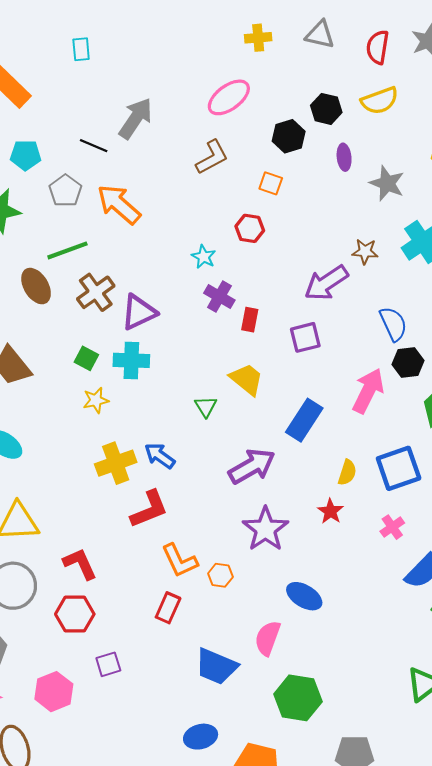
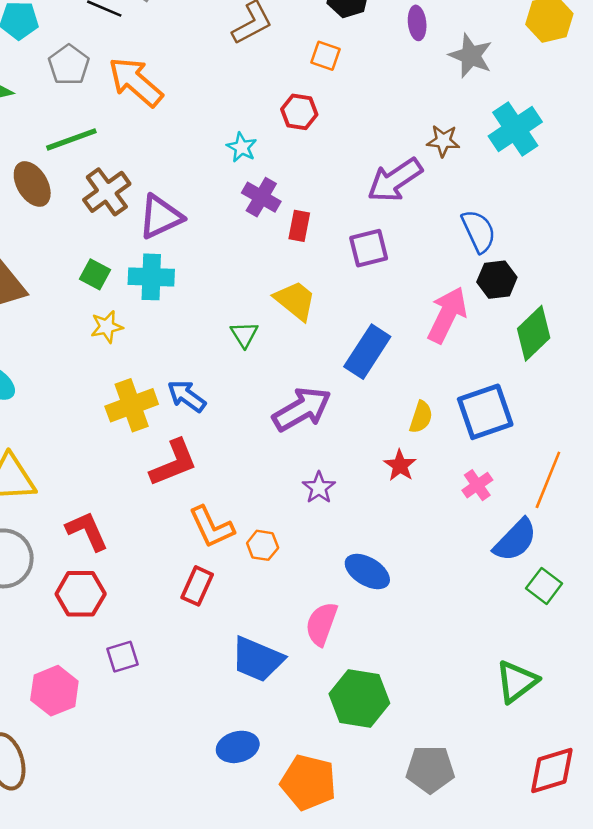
purple star: (265, 529) -> (319, 488), size x0.6

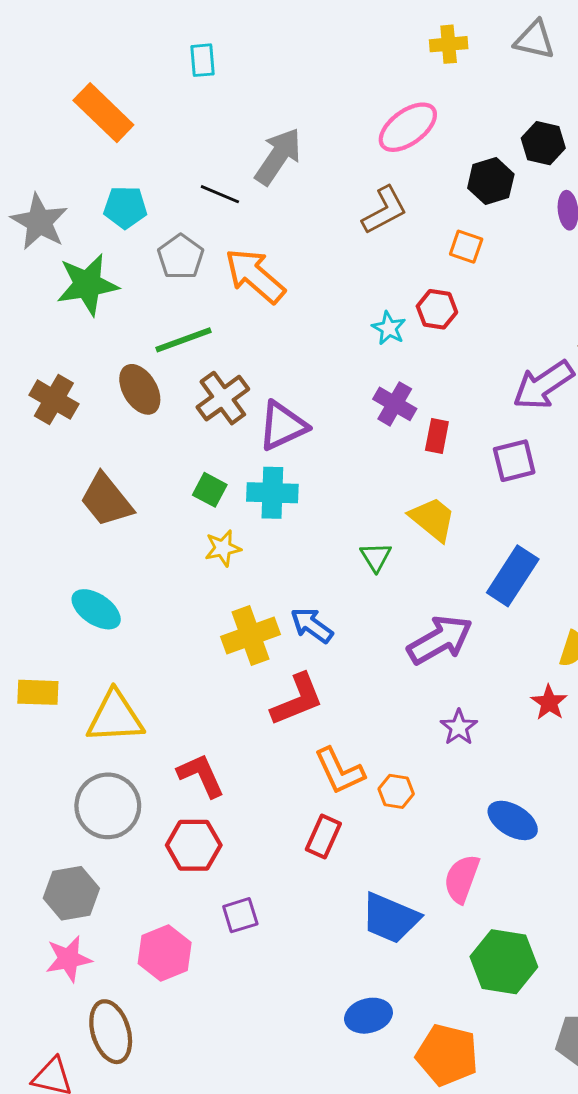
cyan star: (242, 147) -> (389, 328), moved

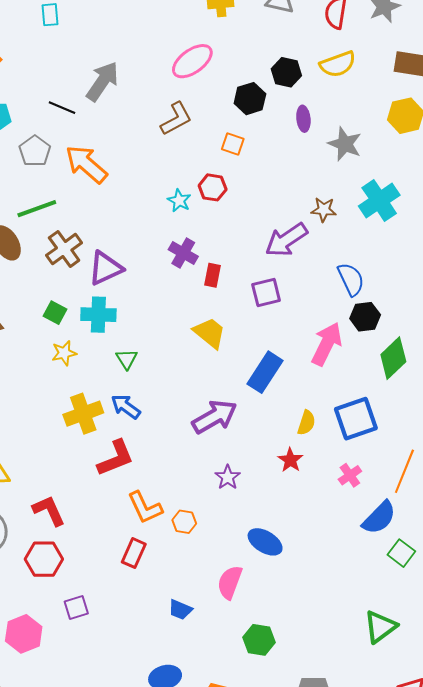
green triangle: (376, 557) -> (127, 359), moved
blue trapezoid: (390, 918) -> (180, 610), size x0.6
green hexagon: (504, 962) -> (259, 640), size x0.7

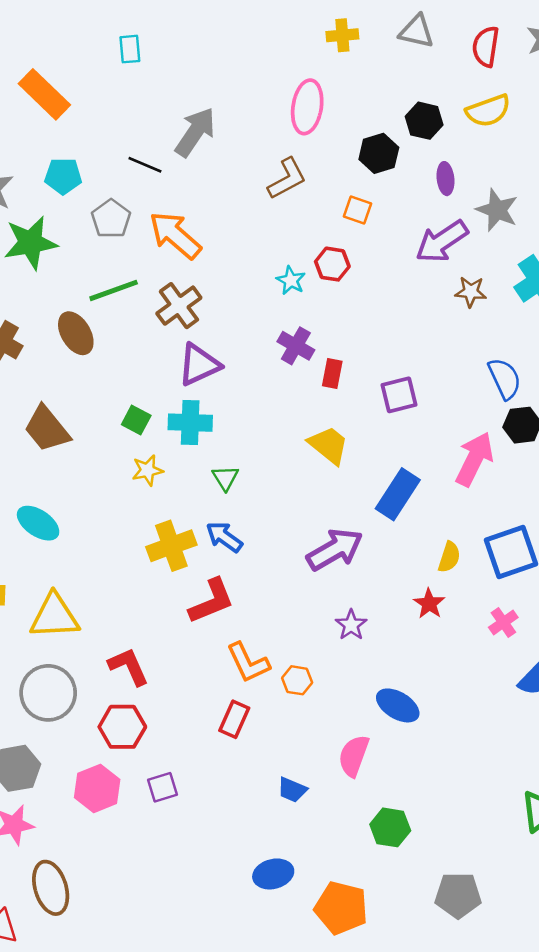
pink ellipse: (192, 61) -> (307, 107), turned -45
purple arrow: (286, 240) -> (442, 241), moved
brown cross: (64, 249) -> (179, 306), moved
pink hexagon: (24, 634) -> (97, 788), moved

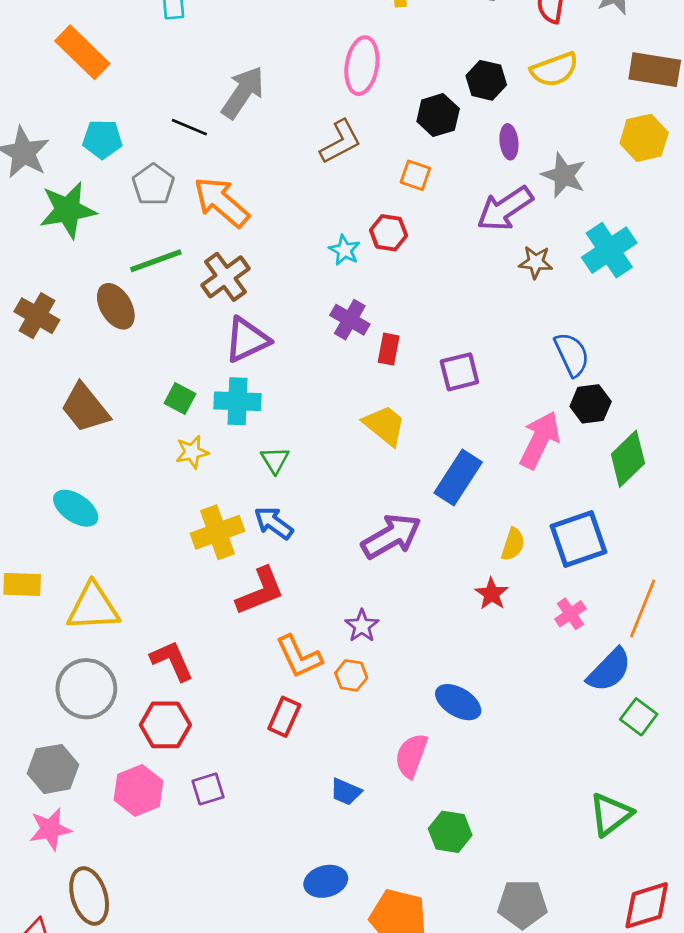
purple star: (351, 625) -> (362, 626), moved

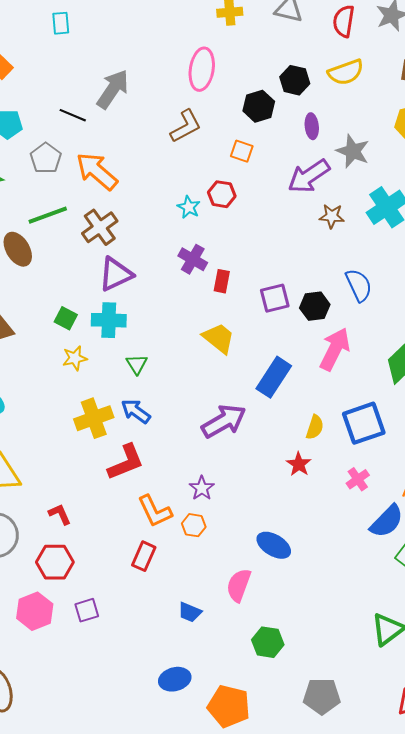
black hexagon: (591, 404) -> (315, 306), moved
red L-shape: (172, 661) -> (60, 514), size x0.7

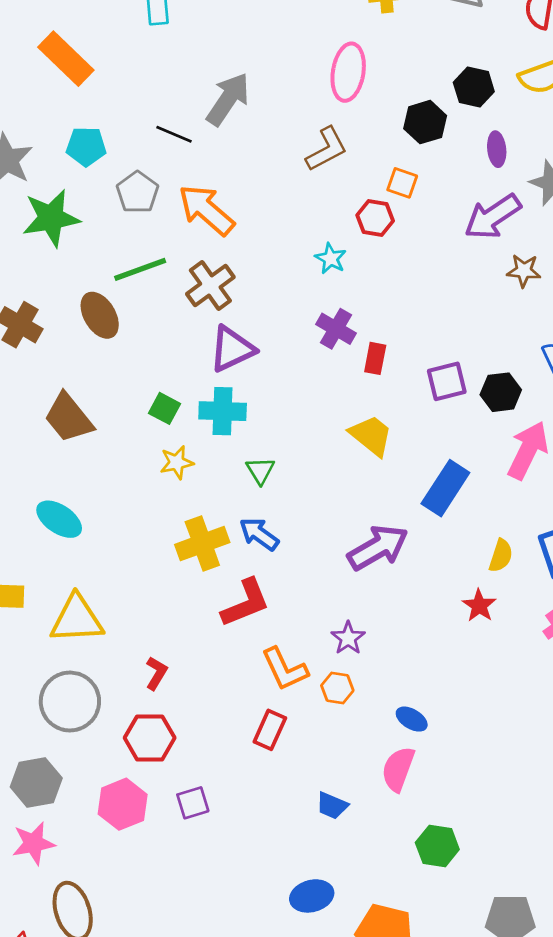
red hexagon: (222, 194) -> (375, 218), moved
red L-shape: (60, 514) -> (156, 673), turned 55
blue ellipse: (274, 545) -> (412, 719), moved, size x0.7

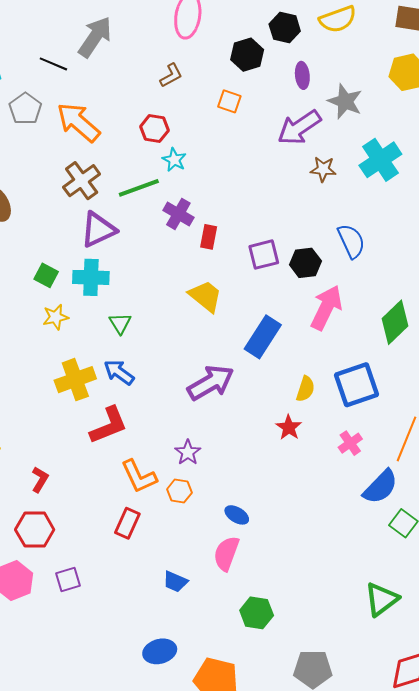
brown L-shape: (327, 149) -> (171, 75), size x0.7
red hexagon: (375, 218) -> (154, 129), moved
green line: (140, 269) -> (139, 188), moved

